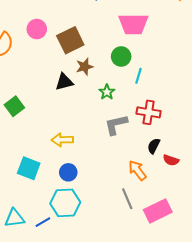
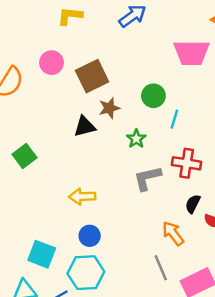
pink trapezoid: (133, 24) -> (192, 53), moved
cyan square: (29, 168) -> (42, 254), moved

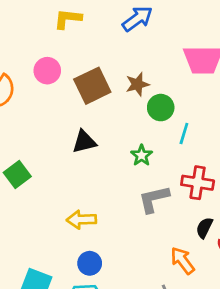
brown star: (109, 108) -> (137, 84), moved

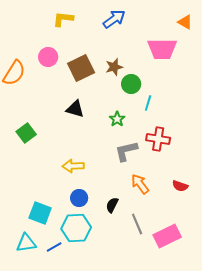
black triangle: (84, 142) -> (75, 109), turned 30
black semicircle: (204, 228) -> (112, 205), moved
orange arrow: (183, 261) -> (140, 184), moved

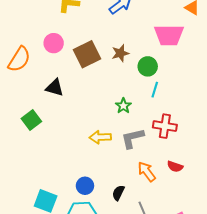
green circle: (131, 84) -> (148, 66), moved
black triangle: (75, 109) -> (55, 88), moved
yellow arrow: (73, 166) -> (100, 137), moved
red semicircle: (180, 186) -> (175, 167), moved

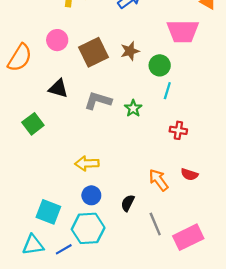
red cross: (165, 126) -> (178, 130), size x0.7
yellow arrow: (100, 137) -> (87, 163), moved
gray L-shape: (133, 138) -> (98, 101), moved, turned 30

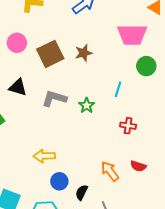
green circle: (160, 65) -> (146, 66), moved
blue circle: (91, 195) -> (59, 181), moved

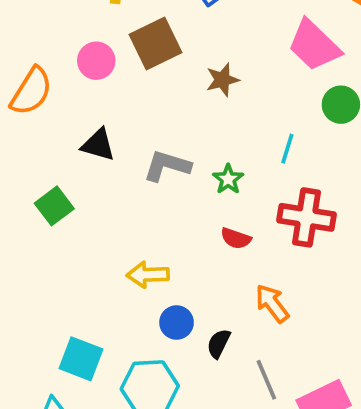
pink trapezoid: (132, 35) -> (314, 45), turned 44
brown square: (50, 54) -> (156, 43), moved
red cross: (128, 126) -> (306, 217), size x1.8
red semicircle: (138, 166) -> (236, 238), moved

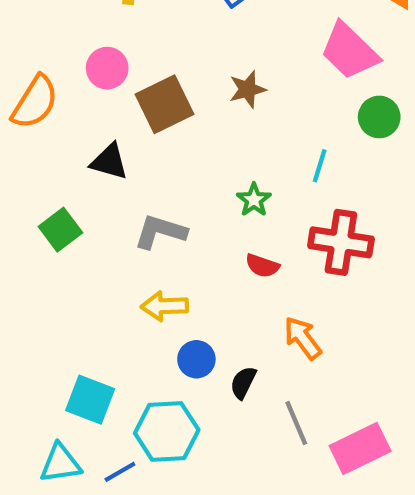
brown square: (156, 43) -> (165, 104), moved
gray L-shape: (167, 166) -> (160, 232), moved

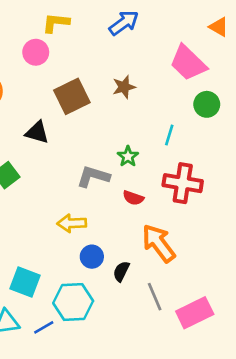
pink circle: (107, 68) -> (36, 52), moved
gray L-shape: (160, 232) -> (93, 176), moved
orange arrow: (303, 338) -> (159, 243), size x1.4

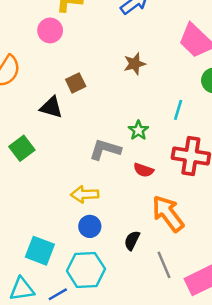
brown square: (72, 96) -> (76, 83), moved, size x0.6
blue circle: (92, 257) -> (90, 226), moved

